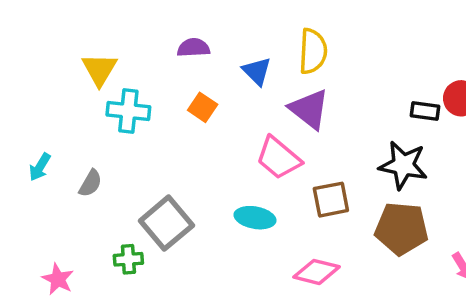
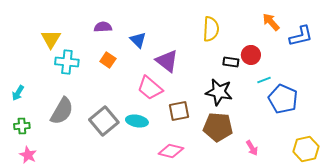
yellow semicircle: (313, 51) -> (211, 29), moved
gray semicircle: (90, 183) -> (62, 111), moved, size x1.8
gray square: (166, 223) -> (104, 121), moved
green cross: (128, 259) -> (22, 126), moved

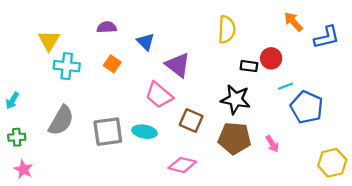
brown square: (179, 111) -> (191, 121), turned 35
gray square: (104, 121) -> (108, 132), turned 32
pink arrow: (252, 148) -> (272, 144), moved

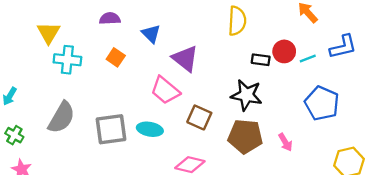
blue L-shape: (327, 37) -> (343, 47), moved
cyan line: (286, 86) -> (308, 59), moved
green cross: (17, 137) -> (14, 135), turned 35

